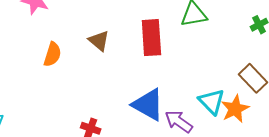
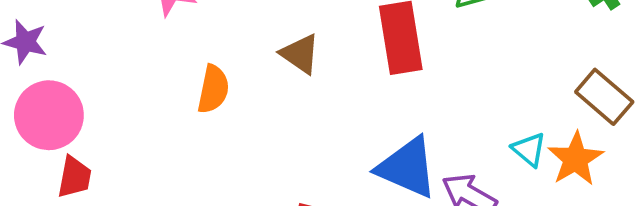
cyan triangle: (212, 102) -> (529, 149), size x0.7

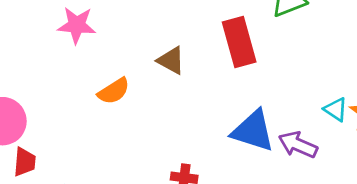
orange semicircle: (213, 89) -> (114, 91), turned 52

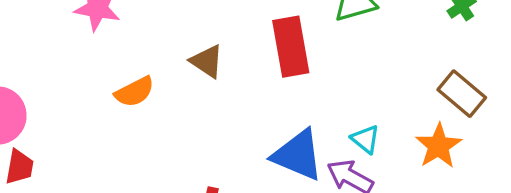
cyan triangle: (336, 109) -> (365, 139), moved

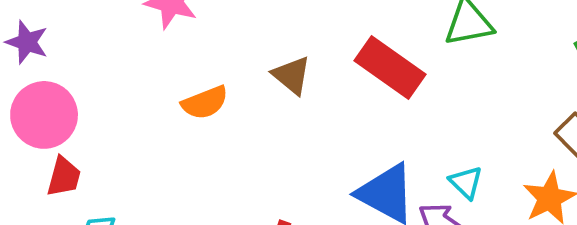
red rectangle: (291, 47) -> (390, 68), turned -50

